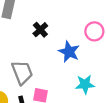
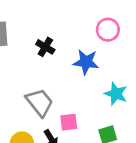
cyan star: (85, 84) -> (116, 94), turned -30

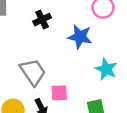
black cross: (45, 47) -> (42, 20), turned 30

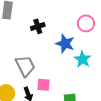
cyan star: (106, 69) -> (83, 59), moved

